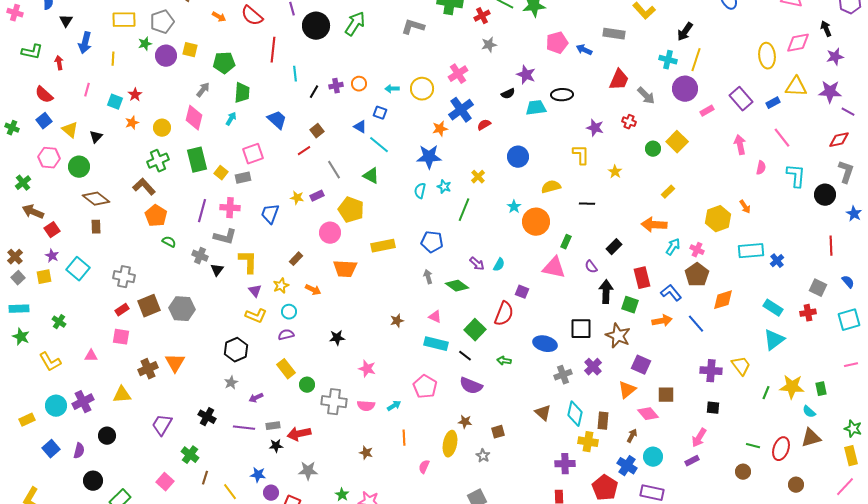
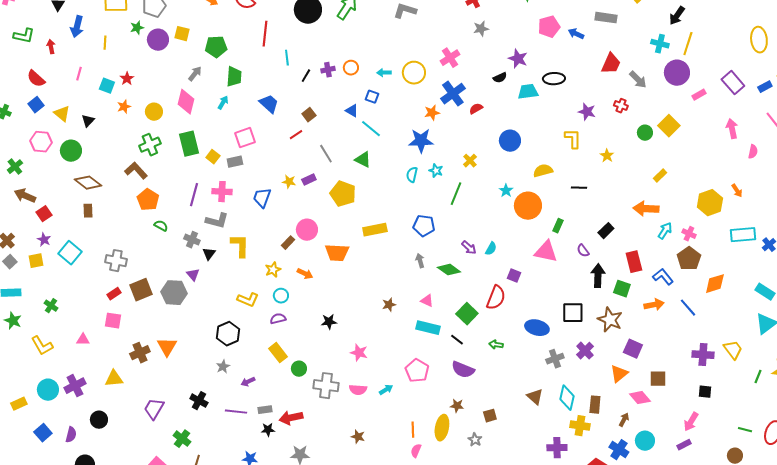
pink circle: (330, 233) -> (307, 230), moved
purple triangle: (255, 291) -> (193, 275), moved
orange line: (404, 438) -> (413, 430), moved

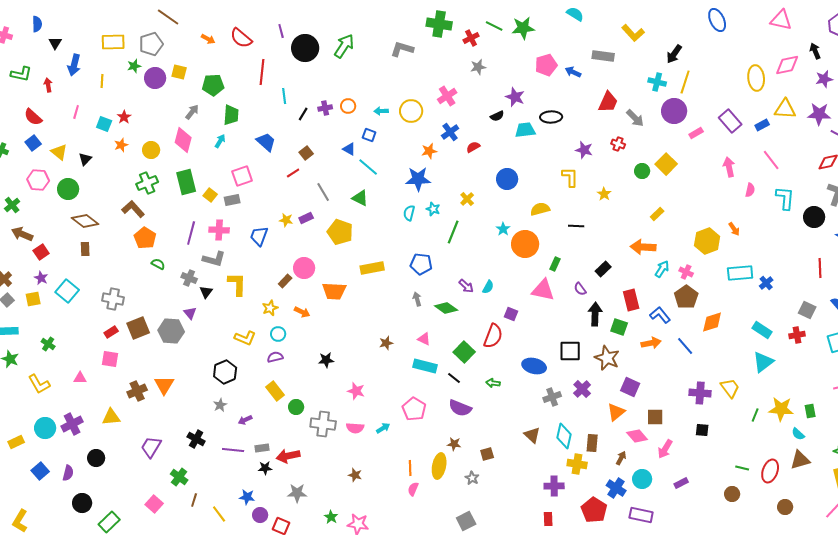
blue cross: (453, 94) -> (450, 132), size x0.7
pink arrow: (691, 422) -> (665, 449), moved

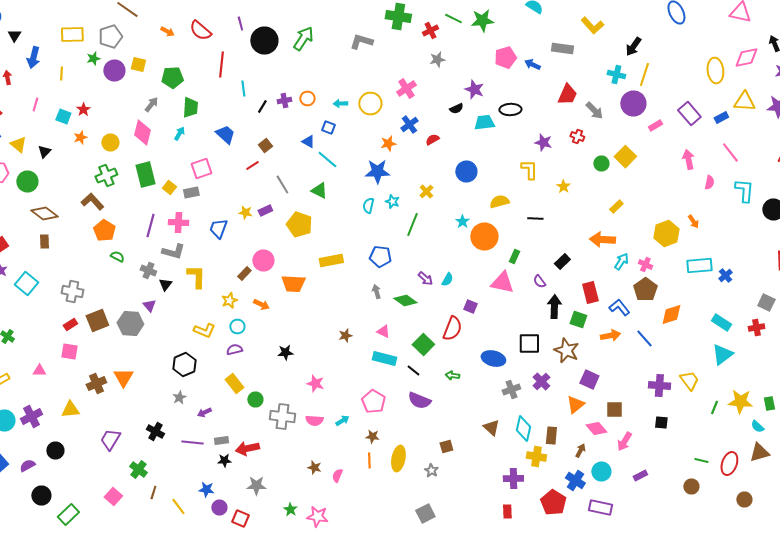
brown star: (454, 444) -> (372, 436), moved
purple semicircle: (68, 473) -> (27, 466), turned -133
pink semicircle: (413, 489) -> (337, 476), moved

